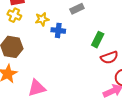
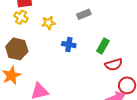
blue cross: (58, 30) -> (69, 45), moved

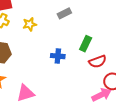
blue cross: (69, 45) -> (58, 56), moved

